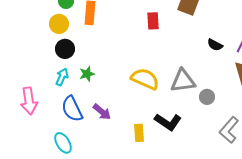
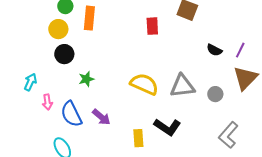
cyan arrow: (62, 77) -> (30, 82), moved
gray circle: (207, 97) -> (215, 94), moved
pink arrow: (29, 101) -> (47, 102), moved, size x0.6

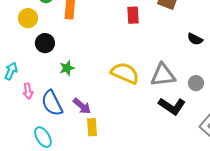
yellow circle: (58, 29) -> (28, 18), moved
black L-shape: (167, 127) -> (172, 106), moved
yellow rectangle: (138, 138) -> (92, 127), moved

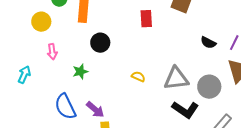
black circle: (45, 43) -> (100, 43), moved
yellow semicircle: (125, 73) -> (138, 77), size x0.5
gray circle: (196, 83) -> (209, 87), size x1.5
pink arrow: (28, 91) -> (52, 52), moved

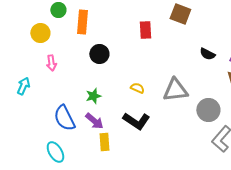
green star: (80, 72) -> (93, 96), moved
gray circle: (209, 87) -> (208, 110), moved
black L-shape: (185, 110) -> (136, 121), moved

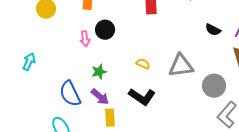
pink arrow: (51, 63) -> (85, 39), moved

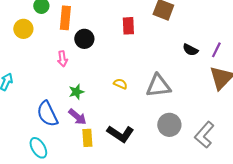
black circle: (105, 30) -> (84, 39), moved
gray circle: (214, 86) -> (169, 125), moved
black L-shape: (142, 97) -> (120, 134), moved

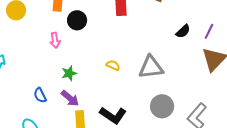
black semicircle: (190, 50) -> (183, 31), turned -70
blue semicircle: (47, 114) -> (40, 95), size x0.6

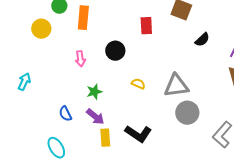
black circle: (77, 20) -> (115, 51), moved
black semicircle: (183, 31) -> (202, 40), moved
gray circle: (162, 106) -> (187, 113), moved

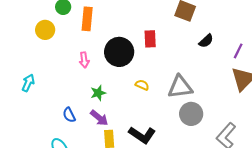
red rectangle: (146, 26) -> (150, 39), moved
black circle: (115, 51) -> (119, 52), size x1.5

